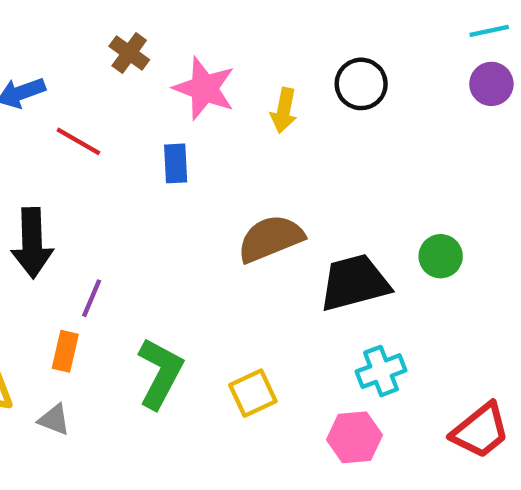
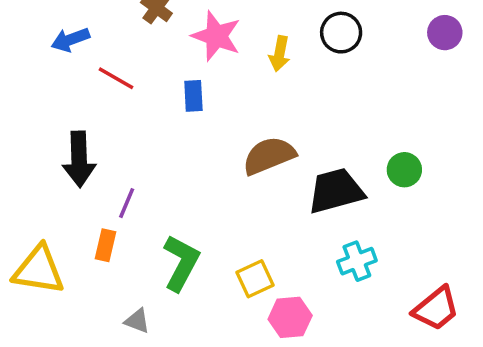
gray triangle: (54, 420) -> (137, 321), moved
pink hexagon: (354, 437) -> (290, 317), moved

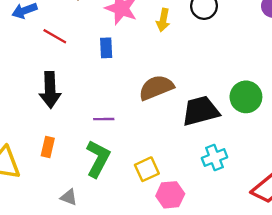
black arrow: (79, 159) -> (50, 90), moved
green circle: (404, 170) -> (246, 97), size x1.4
purple line: (127, 203) -> (104, 119), moved, turned 66

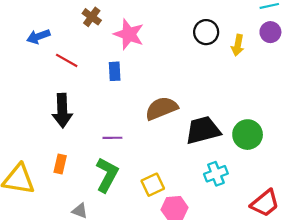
yellow arrow: (163, 20) -> (238, 45), moved
green circle: (246, 97) -> (248, 135), moved

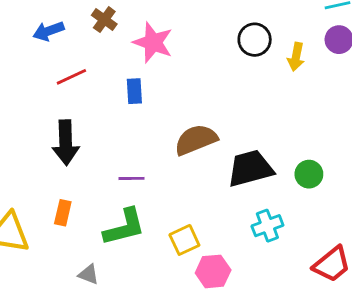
blue arrow: (38, 36) -> (48, 31), moved
red line: (67, 60) -> (71, 77), turned -55
green circle: (248, 135) -> (309, 174), size x0.7
green L-shape: (107, 175) -> (124, 227), turned 48

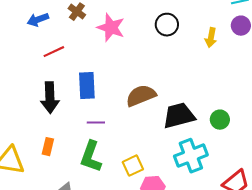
black circle: (255, 40) -> (167, 25), moved
blue rectangle: (134, 91) -> (87, 86), moved, size x1.5
cyan cross: (267, 226) -> (191, 156), size x1.5
green L-shape: (124, 227) -> (91, 157), turned 124

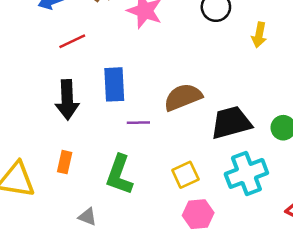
yellow arrow: (211, 38) -> (259, 35), moved
purple line: (96, 123) -> (138, 123), moved
yellow square: (133, 166) -> (185, 175), moved

